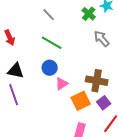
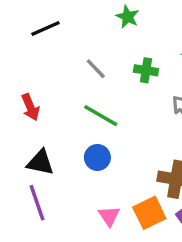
green cross: (89, 14) -> (146, 70), moved, turned -32
pink triangle: (62, 84) -> (109, 216), moved, turned -32

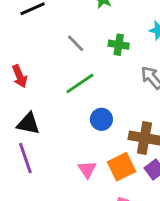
green line: (101, 116) -> (80, 83), turned -64
blue circle: (97, 157) -> (101, 119), moved

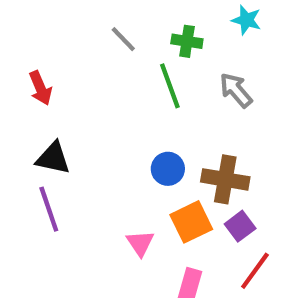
green line: (80, 83) -> (170, 86), moved, turned -76
blue circle: (101, 119) -> (168, 169), moved
pink triangle: (87, 170) -> (140, 243), moved

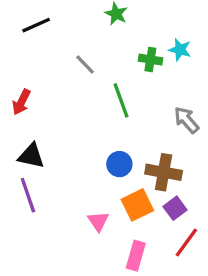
green cross: (187, 41) -> (150, 60), moved
red arrow: (40, 88) -> (21, 102), turned 50
gray arrow: (236, 90) -> (186, 120), moved

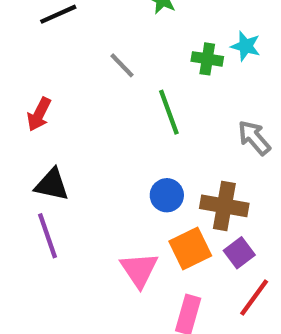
pink triangle: (98, 221) -> (139, 270), size x1.4

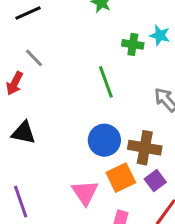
gray line: (122, 65) -> (34, 58), moved
blue circle: (167, 195) -> (104, 140), size x1.4
purple line: (48, 236) -> (21, 202), moved

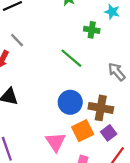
cyan star: (160, 35) -> (112, 12), moved
green line: (106, 82) -> (71, 58), turned -30

